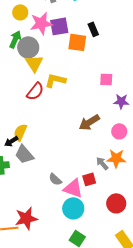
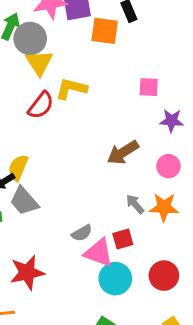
gray arrow: (102, 163) -> (135, 204), moved
gray semicircle: (55, 179) -> (82, 233), moved, turned -72
cyan circle: (73, 208) -> (115, 279), moved
red star: (26, 218) -> (27, 273), moved

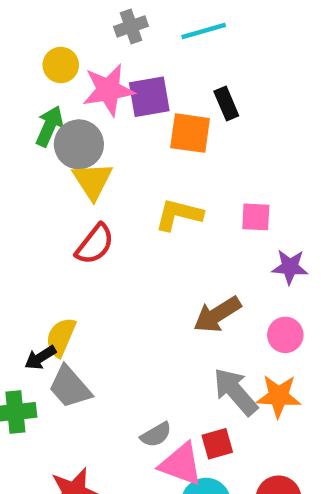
yellow L-shape: (71, 89) -> (179, 215), moved
gray arrow: (135, 204) -> (235, 392), size x1.6

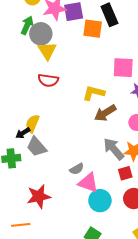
black rectangle: (226, 104) -> (109, 15), size x1.5
yellow L-shape: (179, 215) -> (94, 93), moved
pink square: (256, 217) -> (123, 68), size x1.5
red semicircle: (95, 244) -> (48, 80), turned 60
red square: (217, 444) -> (125, 173), moved

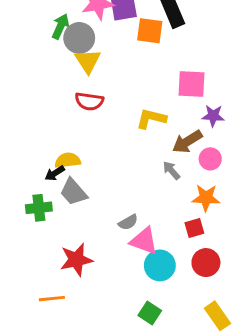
brown arrow: (105, 113) -> (187, 142), moved
yellow semicircle: (32, 124) -> (68, 160), turned 60
gray arrow: (114, 149) -> (171, 170), moved, size x0.6

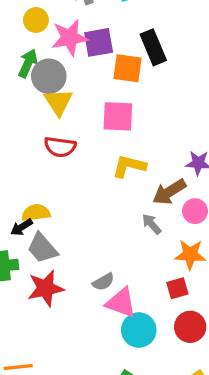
pink square: (192, 84) -> (118, 116), moved
red star: (76, 260) -> (46, 288), moved

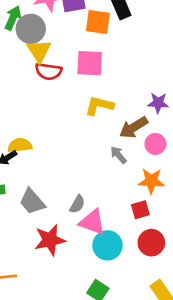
red semicircle: (60, 147) -> (49, 71), moved
gray trapezoid: (42, 248) -> (32, 202), moved
gray semicircle: (103, 282) -> (77, 204), turned -30
red star: (46, 288) -> (50, 240), moved

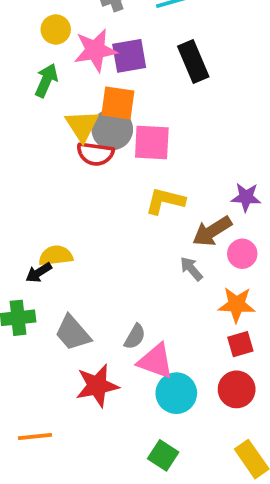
orange square: (98, 22) -> (118, 103), moved
gray circle: (31, 29) -> (112, 129), moved
red square: (140, 210) -> (240, 344), moved

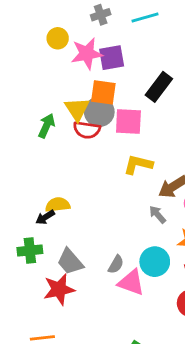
black rectangle: (193, 62) -> (159, 87), moved, turned 60
green arrow: (46, 80) -> (47, 126), moved
red star: (97, 386) -> (59, 289), moved
cyan circle: (176, 393) -> (155, 262), moved

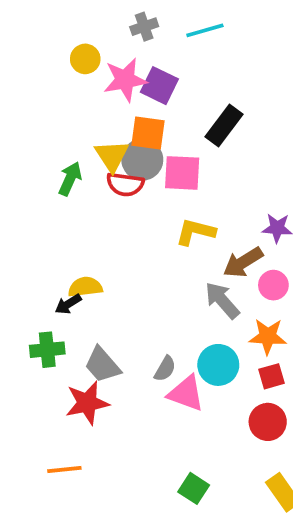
purple square: (112, 58) -> (159, 86), turned 36
gray arrow: (158, 214) -> (222, 300), size x1.5

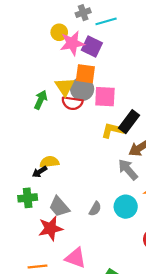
cyan line: (205, 30) -> (106, 21), moved
yellow circle: (85, 59) -> (59, 32), moved
black rectangle: (224, 125) -> (129, 122), moved
pink triangle: (186, 393) -> (76, 258), moved

